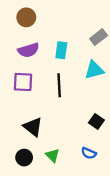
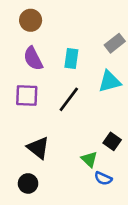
purple semicircle: (28, 50) -> (33, 59), turned 80
black line: (59, 85) -> (69, 99), turned 40
green triangle: (53, 155) -> (89, 159), moved

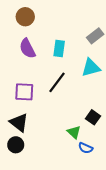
purple square: (27, 95) -> (24, 92), moved
black triangle: (38, 148) -> (19, 123), moved
black circle: (28, 183) -> (16, 145), moved

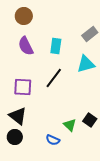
black square: (93, 117) -> (90, 120), moved
blue semicircle: (86, 148) -> (53, 140), moved

